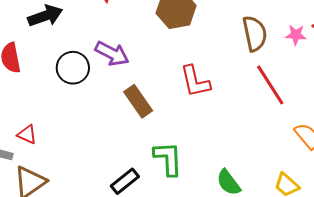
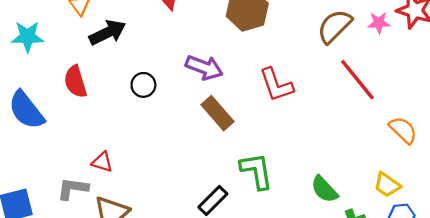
brown semicircle: (255, 34) -> (334, 26), turned -117
purple arrow: (112, 54) -> (204, 67), moved
black circle: (73, 68) -> (143, 85), size x0.7

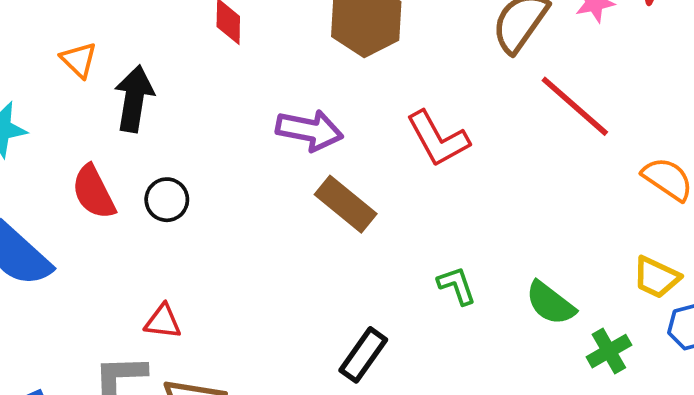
black arrow: (107, 32) -> (134, 99), turned -45
black circle: (143, 85) -> (167, 200), moved
green L-shape: (257, 171) -> (457, 286), moved, size x0.6

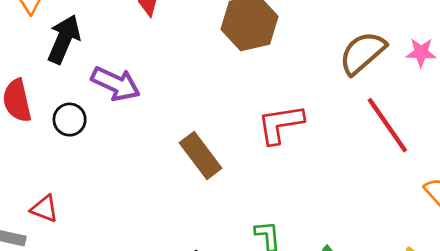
purple arrow: (310, 130) -> (116, 84), moved
red L-shape: (438, 139) -> (280, 124), turned 96

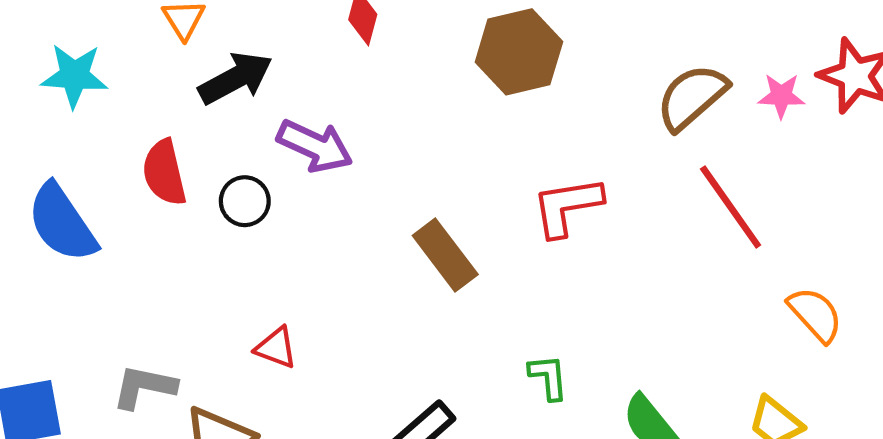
black arrow: (64, 39) -> (235, 78), turned 39
red triangle: (44, 209) -> (276, 348), moved

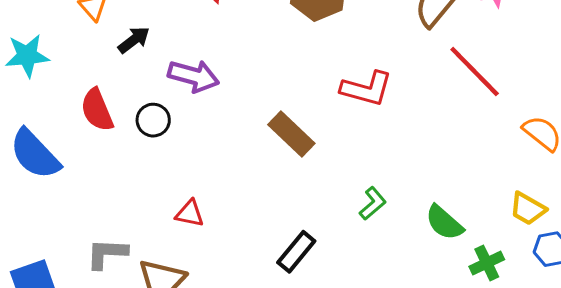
black arrow: (235, 78) -> (134, 40), size x0.7
red L-shape: (567, 206) -> (367, 89), turned -146
green L-shape: (548, 377) -> (373, 203), turned 64

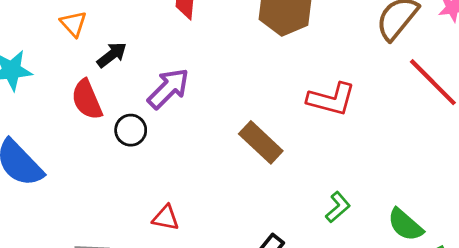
purple arrow: (193, 76) -> (168, 88), turned -60
red semicircle: (97, 110) -> (87, 100), moved

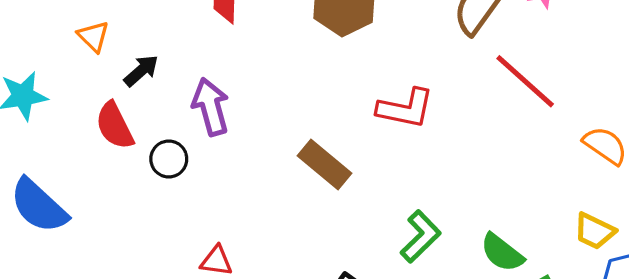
purple arrow: (168, 88) -> (211, 107), turned -57
green L-shape: (338, 207) -> (421, 236), size x1.4

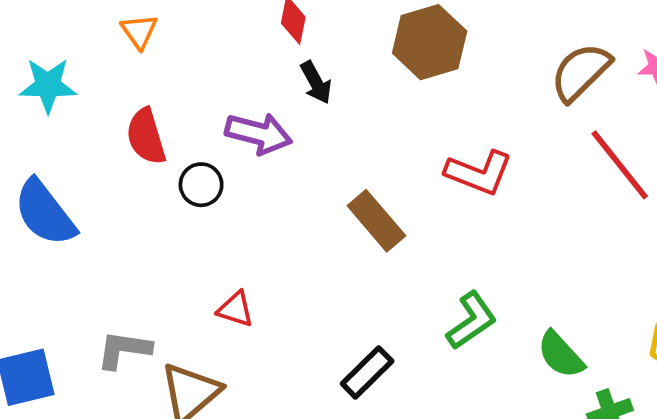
black arrow: (141, 71) -> (316, 82), moved, turned 93
purple arrow: (211, 107) -> (259, 134), turned 110

